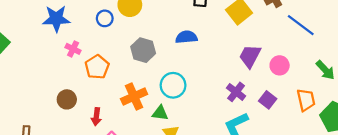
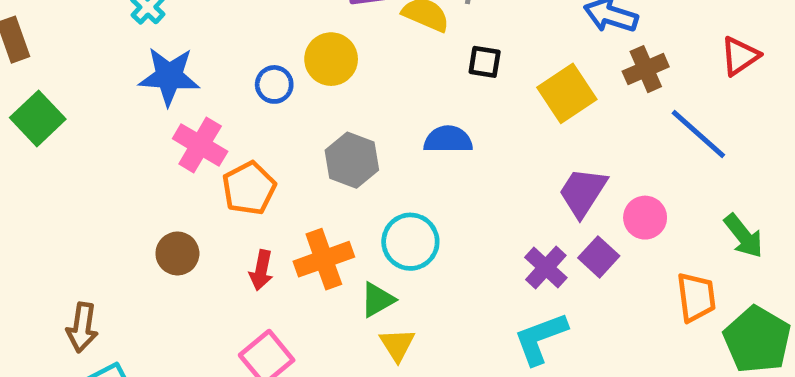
pink cross: (73, 49) -> (200, 145), size x1.5
purple square: (268, 100) -> (599, 257), moved
green triangle: (160, 113) -> (377, 300), turned -42
red arrow: (96, 117) -> (261, 270), moved

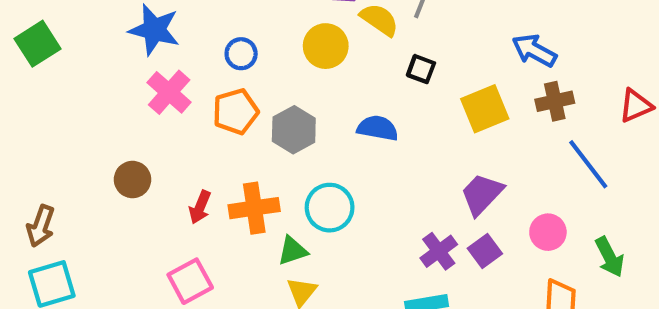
yellow circle: (331, 59) -> (326, 46), moved
orange pentagon: (249, 188) -> (236, 112), moved
pink circle: (645, 218) -> (548, 232), moved

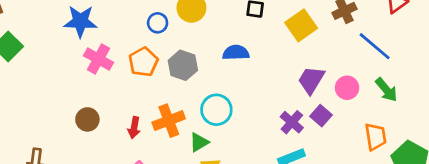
blue circle: (241, 54) -> (158, 23), moved
pink circle: (548, 232) -> (347, 88), moved
green arrow: (610, 257) -> (386, 90), moved

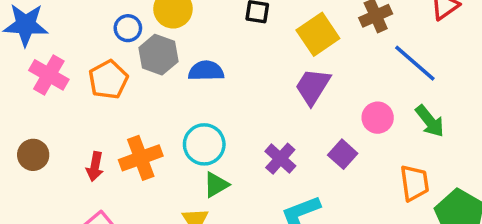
blue semicircle: (236, 53) -> (206, 71), moved
gray hexagon: (183, 65) -> (158, 55), moved
purple trapezoid: (311, 80) -> (313, 86), moved
purple cross: (292, 122) -> (280, 159), moved
green triangle: (199, 142) -> (216, 185), moved

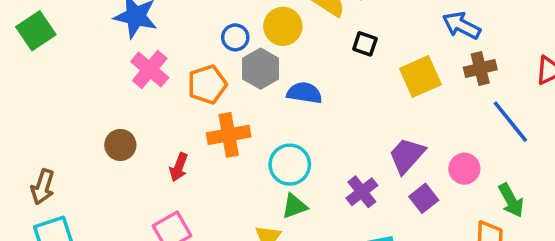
purple trapezoid: (313, 86) -> (407, 155), moved
green arrow: (430, 121) -> (511, 200), moved
orange cross: (141, 158) -> (229, 135), moved

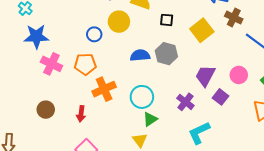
gray hexagon: (261, 69) -> (166, 54), moved
brown cross: (480, 69) -> (234, 18), turned -36
orange pentagon: (207, 84) -> (85, 64), turned 30

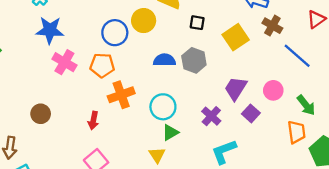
blue circle: (94, 34) -> (115, 33), size x1.5
brown circle: (46, 110) -> (41, 114), moved

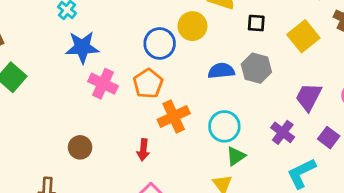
orange pentagon: (102, 65) -> (148, 84), turned -30
purple square: (251, 113) -> (329, 138), moved

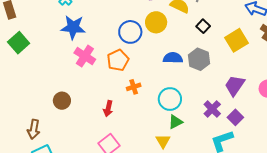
black square: (256, 23) -> (203, 26), turned 32
orange cross: (174, 116) -> (134, 87), size x0.6
purple square: (329, 138) -> (235, 117), moved

